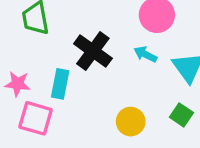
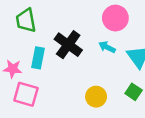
cyan rectangle: (60, 84) -> (38, 58), moved

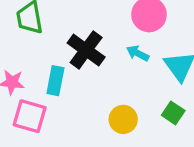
cyan rectangle: (38, 58) -> (55, 81), moved

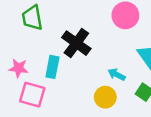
cyan arrow: (138, 53) -> (117, 75), moved

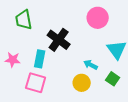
pink square: (32, 95) -> (36, 83), moved

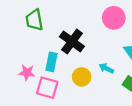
pink star: (13, 60) -> (27, 73), moved
yellow circle: (82, 83) -> (82, 77), moved

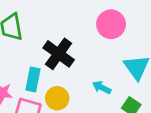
yellow circle: (82, 77) -> (57, 98), moved

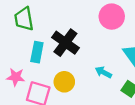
cyan rectangle: (33, 79) -> (37, 52), moved

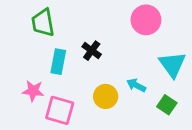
black cross: (65, 43) -> (92, 51), size x0.6
yellow circle: (64, 82) -> (106, 96), moved

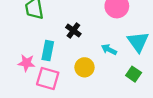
cyan rectangle: (58, 62) -> (48, 51), moved
cyan arrow: (136, 85) -> (109, 50), moved

